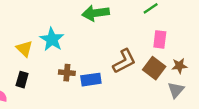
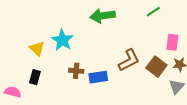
pink rectangle: (160, 39) -> (172, 42), moved

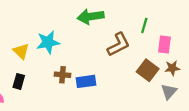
green line: (153, 12) -> (144, 25), moved, turned -40
cyan star: (62, 40) -> (48, 42), turned 30
brown L-shape: (129, 60) -> (119, 44), moved

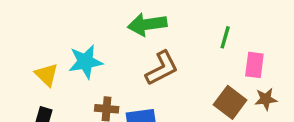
brown L-shape: (119, 44) -> (162, 68), moved

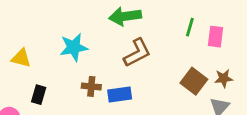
pink rectangle: (254, 65) -> (216, 37), moved
yellow triangle: (47, 75) -> (21, 58), moved, turned -30

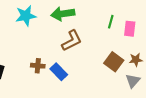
cyan star: (74, 47) -> (26, 16), moved
blue rectangle: (120, 95) -> (59, 72), turned 54

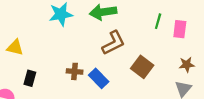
brown square: (114, 62) -> (142, 67), moved

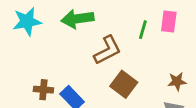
pink rectangle: (180, 29) -> (169, 21), moved
brown L-shape: (113, 43) -> (107, 50), moved

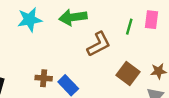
brown square: (124, 84) -> (128, 74), moved

